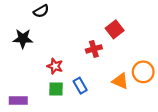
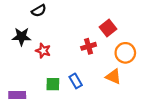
red star: (55, 66) -> (43, 51), moved
orange circle: (143, 72) -> (125, 53), moved

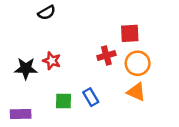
red square: (108, 28) -> (130, 33), turned 35
black star: (22, 37) -> (26, 68), moved
orange circle: (125, 53) -> (138, 63), moved

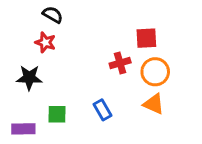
black semicircle: (47, 13) -> (53, 15), turned -120
red star: (52, 61) -> (45, 42), moved
green square: (64, 101) -> (57, 114), moved

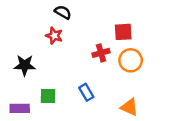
black semicircle: (53, 15) -> (63, 12), moved
red star: (45, 42) -> (54, 36), moved
orange triangle: (154, 104) -> (129, 107), moved

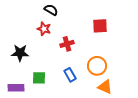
red cross: (101, 53) -> (67, 44), moved
orange circle: (131, 60) -> (97, 66), moved

